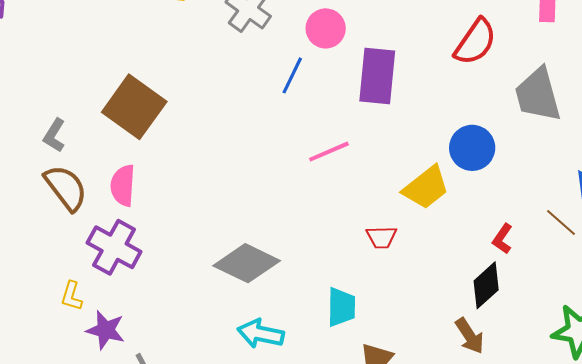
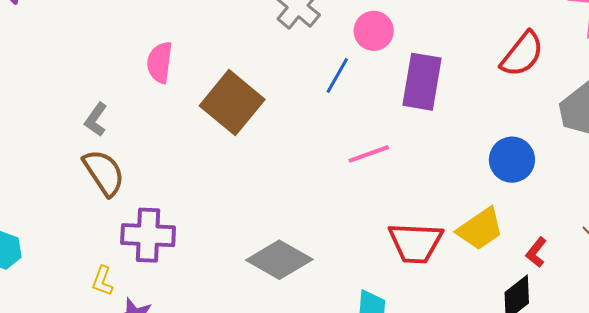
brown square: (134, 107) -> (232, 103), moved
pink semicircle: (123, 185) -> (160, 62), moved
yellow trapezoid: (426, 187) -> (480, 229), moved
red trapezoid: (381, 237) -> (416, 243), size x1.8
purple cross: (114, 247) -> (148, 235), turned -30

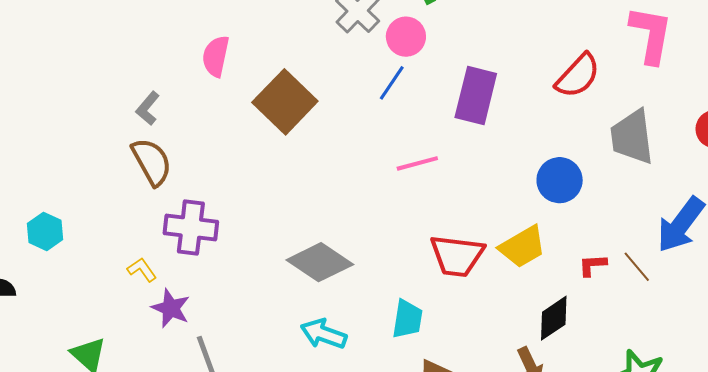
pink circle: (374, 31) -> (406, 37), moved
red L-shape: (536, 252) -> (592, 265), moved, turned 44
yellow L-shape: (102, 281) -> (142, 270), turned 120

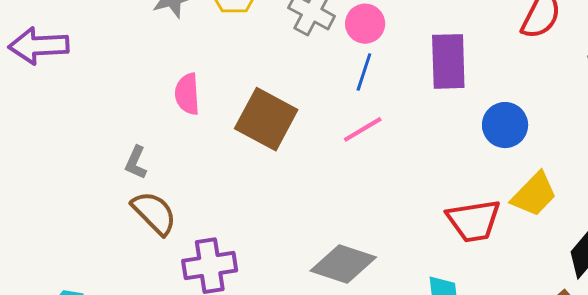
pink line: (417, 163) -> (363, 129), moved
blue circle: (560, 180) -> (505, 125), moved

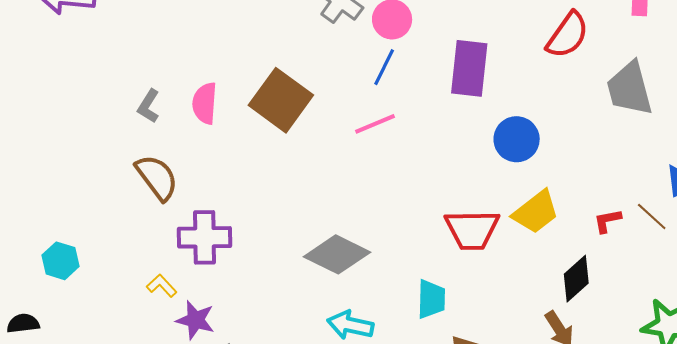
pink semicircle: (187, 94) -> (205, 103), moved
gray L-shape: (136, 163) -> (149, 106), moved

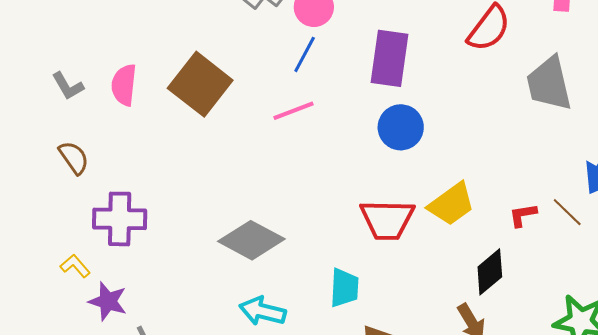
gray L-shape: (149, 106) -> (68, 86), turned -64
blue circle: (517, 139) -> (401, 127), moved
brown semicircle: (157, 177) -> (74, 158), size x0.7

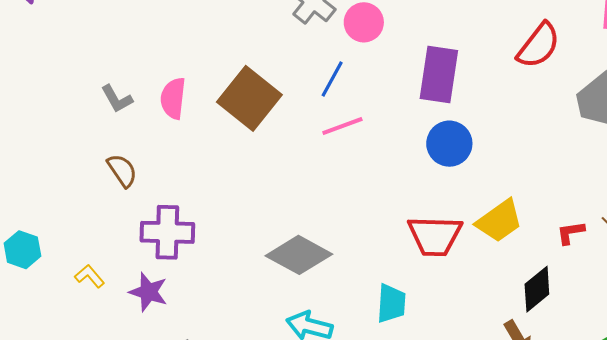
blue line: (305, 54) -> (332, 79), moved
yellow L-shape: (75, 266) -> (90, 276), moved
purple star: (108, 301) -> (148, 292), moved

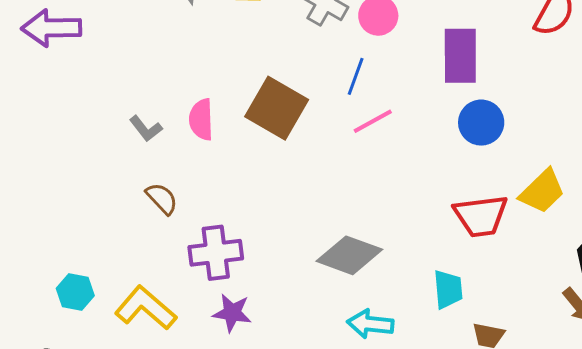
yellow L-shape: (90, 276) -> (146, 308), size x2.0
purple star: (148, 292) -> (232, 313), moved

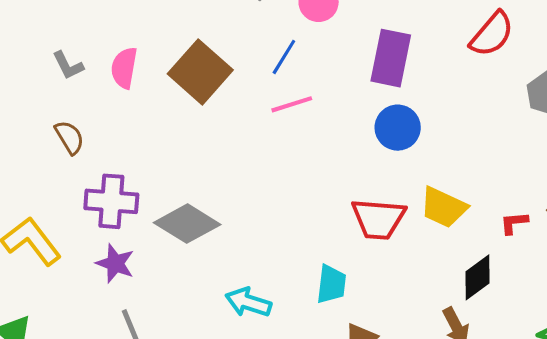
yellow trapezoid: (542, 191) -> (443, 207), turned 57
gray diamond: (349, 255) -> (187, 224), moved

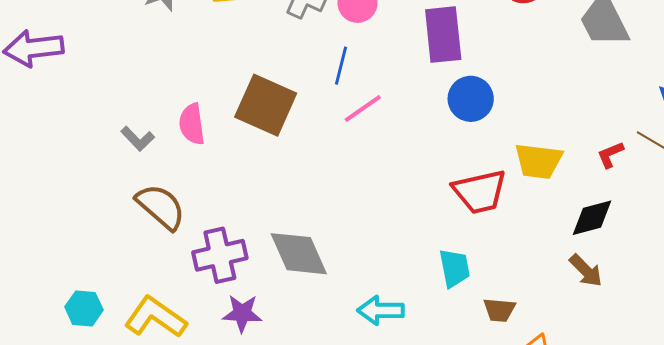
brown semicircle: (69, 137) -> (161, 207), size x1.5
gray diamond: (187, 224) -> (299, 254), turned 52
black diamond: (478, 277) -> (592, 218), turned 39

